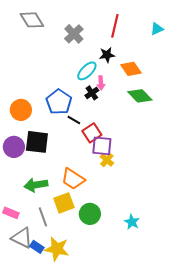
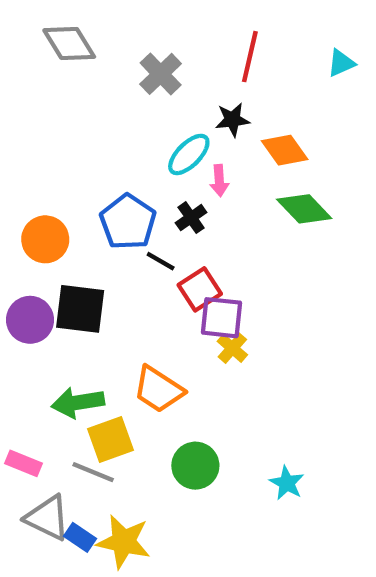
black cross: (92, 93) -> (191, 218), moved
yellow square: (64, 203) -> (111, 439), moved
gray line: (43, 217) -> (93, 472), turned -48

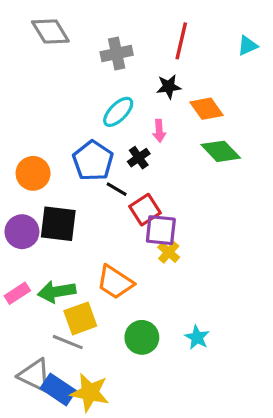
gray cross: (161, 74) -> (117, 54), turned 32
cyan ellipse: (189, 154) -> (118, 112), moved
pink rectangle: (23, 463) -> (17, 293), moved, turned -55
cyan star: (287, 483) -> (197, 337), moved
blue rectangle: (80, 537) -> (58, 389), size x1.5

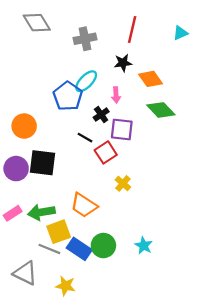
blue pentagon: (93, 161) -> (68, 96), moved
purple square: (161, 230) -> (122, 129), moved
blue rectangle: (58, 389) -> (79, 249), moved
yellow star: (90, 393) -> (65, 286), size x0.7

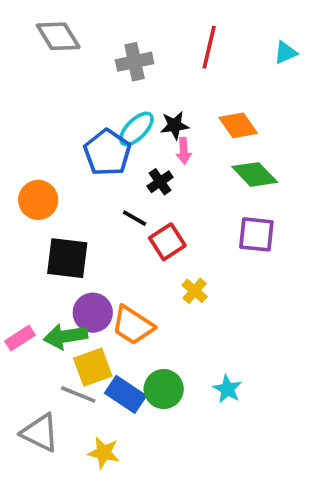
black star: (123, 63) -> (175, 125), moved
purple square: (122, 129) -> (256, 234), moved
purple circle: (16, 169) -> (93, 313), moved

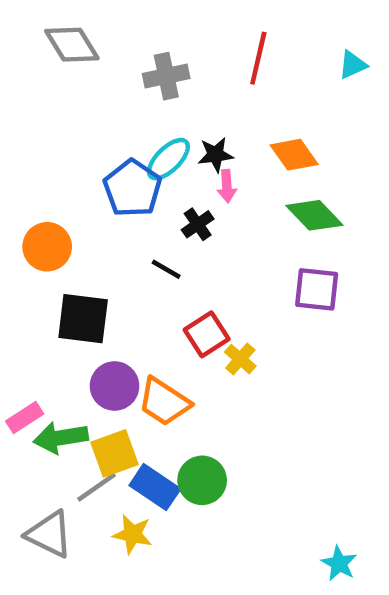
red square: (167, 242) -> (207, 334), moved
green arrow: (65, 336) -> (61, 438), moved
cyan star: (227, 389) -> (339, 563), moved
gray line: (78, 394) -> (97, 487), turned -57
yellow star: (104, 453) -> (132, 534), moved

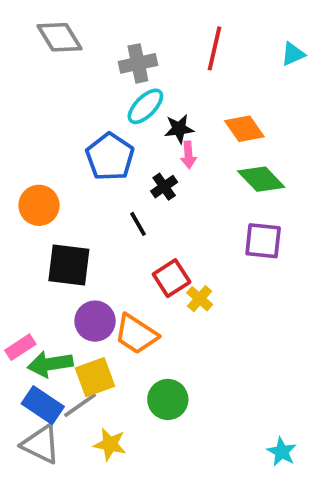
cyan ellipse: (168, 159) -> (145, 106), moved
black line: (166, 269) -> (138, 224), turned 30
blue rectangle: (155, 487) -> (43, 405), moved
cyan star: (339, 563) -> (282, 452), moved

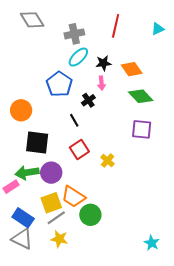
black star: (179, 129) -> (103, 63), moved
red square: (172, 278) -> (79, 149), moved
orange trapezoid: (136, 334) -> (73, 197), moved
green arrow: (50, 364) -> (27, 173), moved
gray line: (80, 405) -> (56, 218), moved

